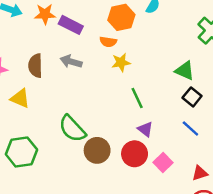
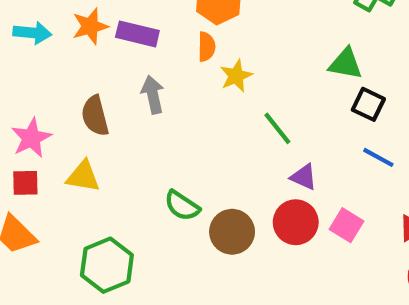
orange semicircle: (108, 42) -> (207, 47), turned -84
gray arrow: (71, 62) -> (153, 95), turned 75
green semicircle: (72, 129) -> (182, 206), size x0.7

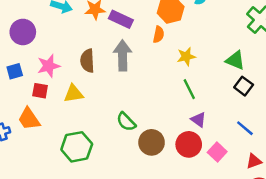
yellow star: (236, 76) -> (186, 56), moved
gray arrow: (153, 95) -> (123, 55), size x1.4
blue line: (378, 157) -> (245, 128), moved
yellow triangle: (83, 176) -> (74, 94), turned -30

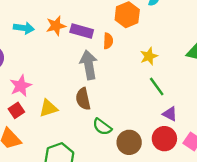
orange semicircle: (159, 35) -> (108, 41), moved
brown semicircle: (87, 61) -> (83, 99), moved
red square: (40, 91) -> (16, 110), turned -35

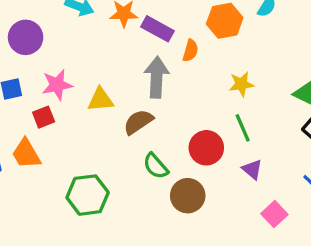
brown semicircle: (83, 99) -> (138, 122), turned 55
yellow triangle: (48, 108) -> (101, 100), moved
red circle: (164, 139) -> (206, 148), moved

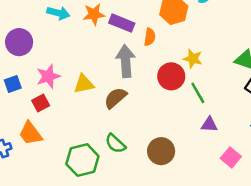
yellow star: (241, 84) -> (193, 59), turned 30
red circle: (206, 148) -> (171, 76), moved
green semicircle: (156, 166) -> (115, 144), moved
purple triangle: (252, 169) -> (209, 125), turned -30

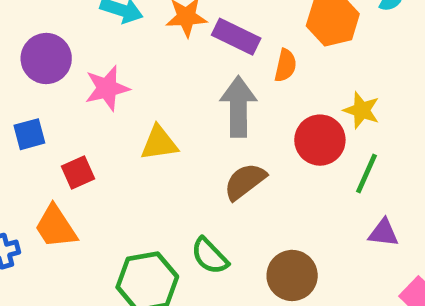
pink star: (48, 76) -> (107, 88), moved
green line: (198, 93) -> (367, 173), turned 50
brown semicircle: (115, 98) -> (245, 181), moved

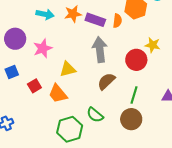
orange semicircle: (285, 66) -> (117, 21), moved
green line: (367, 173) -> (134, 95), moved
orange trapezoid: (56, 227) -> (58, 94), moved

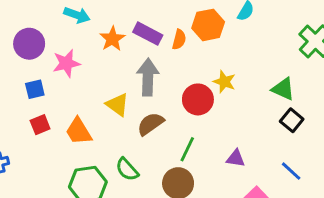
orange star: (73, 14) -> (112, 39), moved, turned -30
yellow triangle: (68, 69) -> (118, 105), moved, turned 42
blue square: (12, 72) -> (35, 89), moved
red square: (34, 86) -> (40, 125), moved

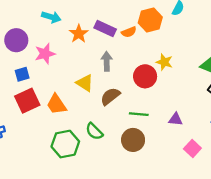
orange semicircle: (179, 40) -> (129, 32), turned 56
gray arrow: (148, 77) -> (107, 61), size x0.7
red square: (40, 125) -> (27, 101), size x1.6
green line: (187, 149) -> (139, 114), turned 72

